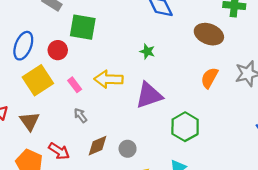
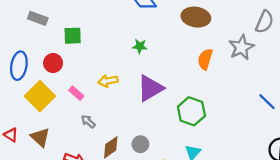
green square: (83, 27) -> (73, 36), size x0.7
yellow arrow: (109, 79) -> (108, 81), size x0.7

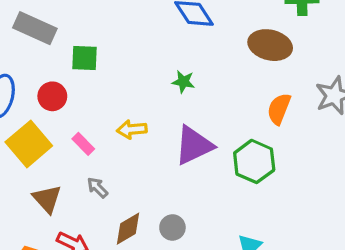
gray rectangle: (38, 18) -> (35, 28), size x1.4
green hexagon: (191, 111) -> (254, 161), moved
brown triangle: (40, 137) -> (47, 199), moved

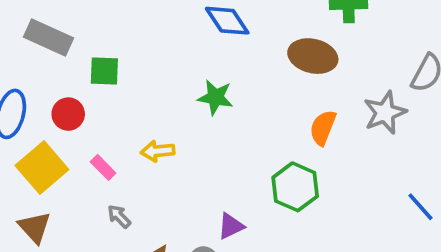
green star: (183, 82) -> (215, 97), size x1.4
purple triangle: (194, 145) -> (231, 226), moved, size x0.6
brown triangle: (47, 199) -> (35, 227), moved

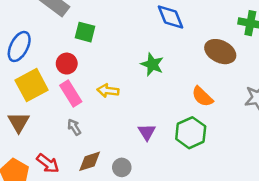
red circle: (68, 114) -> (67, 64), moved
orange semicircle: (323, 128) -> (202, 97), moved, turned -80
pink rectangle: (103, 167) -> (71, 94), size x1.5
purple triangle: (231, 226) -> (147, 132), moved, turned -48

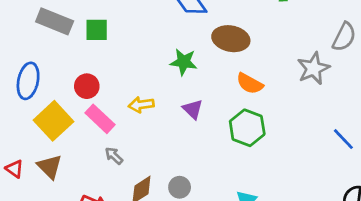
green square: (85, 32) -> (97, 30), moved
brown ellipse: (220, 52) -> (231, 39), moved
purple triangle: (147, 132) -> (193, 109), moved

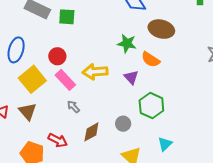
orange semicircle: (250, 84) -> (151, 60), moved
yellow arrow: (141, 105) -> (95, 72), size x1.4
green hexagon: (247, 128) -> (151, 106), moved
gray circle: (180, 187) -> (123, 124), moved

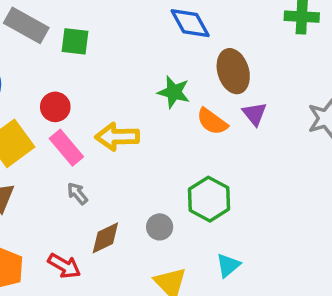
brown ellipse: (161, 29) -> (233, 71), turned 55
purple triangle: (131, 77) -> (254, 114), moved
red arrow: (58, 140) -> (64, 266), moved

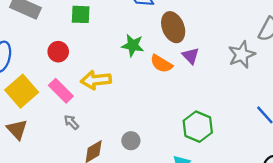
green square: (75, 41) -> (81, 14), moved
red circle: (55, 107) -> (58, 52), moved
green hexagon: (209, 199) -> (198, 127), moved

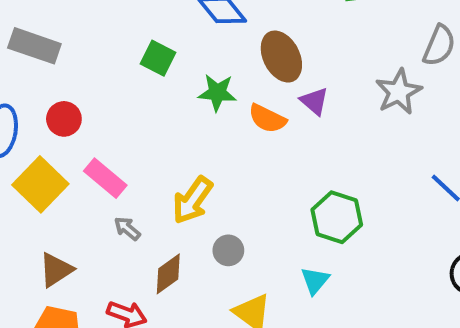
green square: (81, 14) -> (158, 58), moved, turned 30
red circle: (58, 52) -> (64, 119), moved
yellow arrow: (96, 80) -> (192, 200), moved, turned -44
brown triangle: (17, 129) -> (56, 270), moved, turned 45

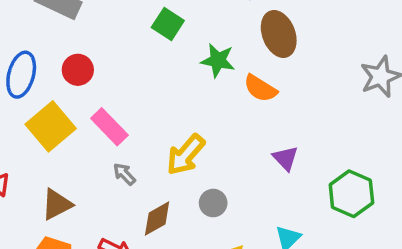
purple triangle: (314, 101) -> (285, 158), moved
green hexagon: (337, 217) -> (351, 194), moved

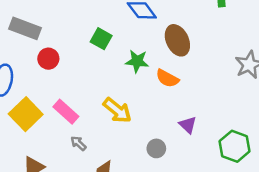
red circle: (78, 70) -> (48, 59), moved
yellow arrow: (186, 155) -> (117, 110), moved, turned -88
gray circle: (213, 203) -> (156, 148), moved

